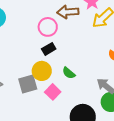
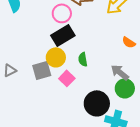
black rectangle: (49, 49) -> (63, 35), size x1.6
green semicircle: (69, 73) -> (83, 59), turned 40

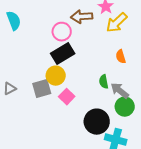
orange semicircle: (129, 42) -> (121, 57), moved, turned 40
green semicircle: (83, 59) -> (104, 82), moved

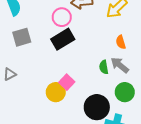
yellow circle: (56, 76) -> (56, 92), moved
gray square: (42, 89) -> (22, 37), moved
gray arrow: (120, 91) -> (120, 65), moved

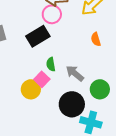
pink circle: (62, 17) -> (52, 14), moved
gray arrow: (120, 65) -> (75, 73), moved
green semicircle: (104, 67) -> (51, 64), moved

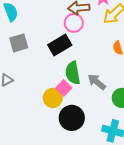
green semicircle: (51, 64) -> (73, 73), size x1.6
black circle: (72, 104) -> (72, 118), moved

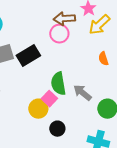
black rectangle: (60, 45) -> (28, 56), moved
black circle: (72, 118) -> (57, 129), size x0.6

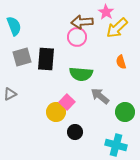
black rectangle: (28, 56) -> (46, 59), turned -55
green semicircle: (58, 84) -> (81, 74), moved, turned -75

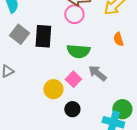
gray square: (22, 57) -> (19, 34), turned -36
pink square: (67, 102) -> (73, 79), moved
green circle: (125, 112) -> (122, 109), moved

